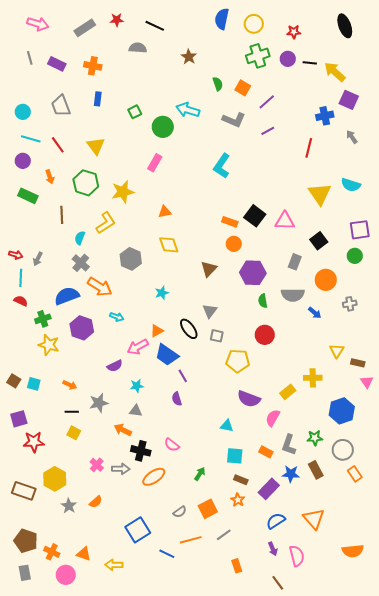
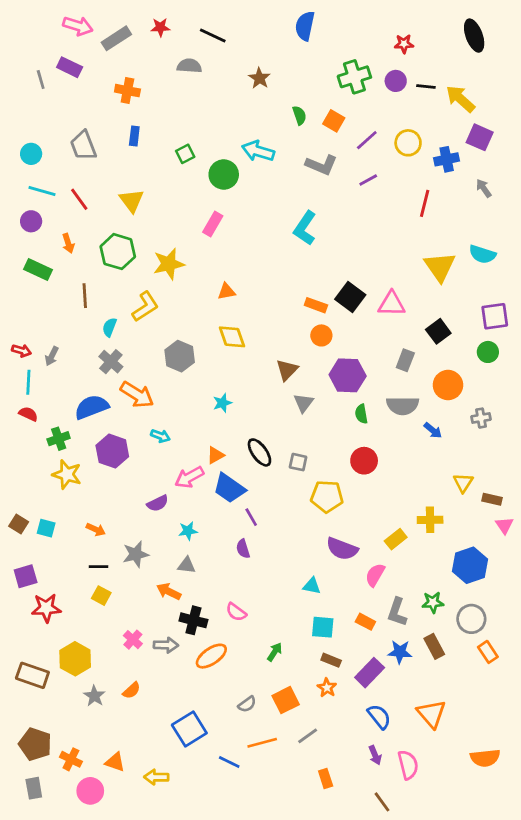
pink arrow: (38, 24) -> (78, 26), moved
yellow circle: (254, 24) -> (408, 143), moved
purple rectangle: (57, 64) -> (70, 67), moved
gray triangle: (210, 311) -> (304, 403), moved
blue semicircle: (276, 521) -> (379, 717), turned 84

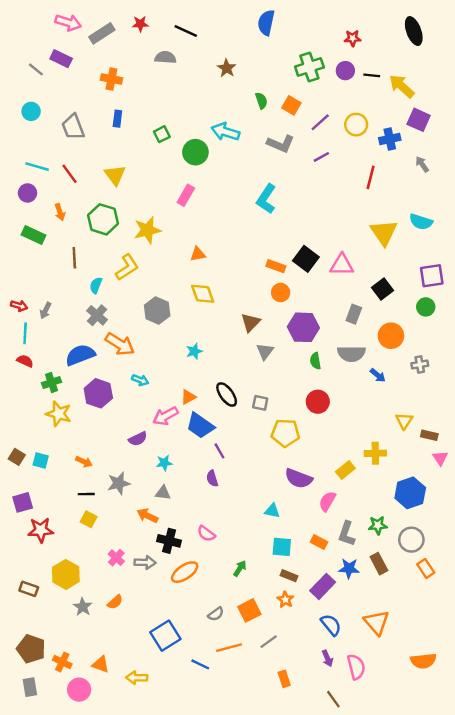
gray line: (41, 80) -> (36, 69), turned -35
cyan circle: (31, 154) -> (31, 111), moved
brown rectangle: (32, 675) -> (29, 589), size x0.7

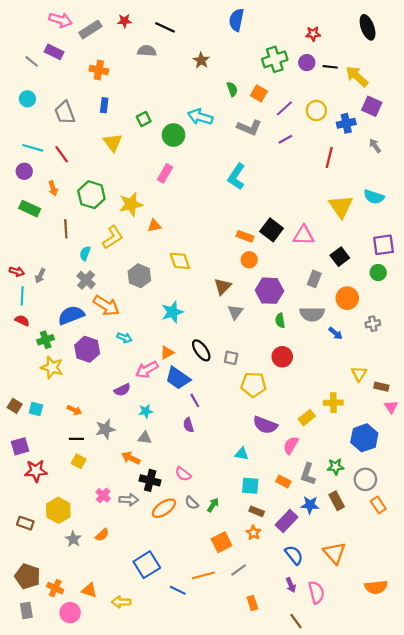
yellow triangle: (115, 175) -> (113, 142), moved
orange triangle: (198, 254) -> (154, 226), moved
cyan star: (194, 351) -> (172, 312), size x1.5
gray semicircle: (216, 614) -> (192, 503), moved, turned 80

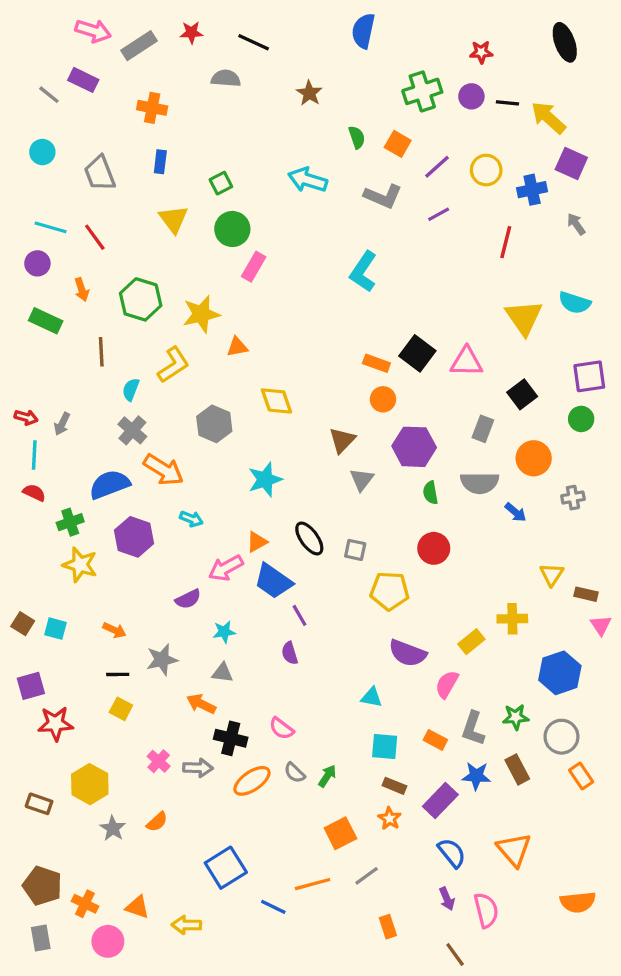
green circle: (173, 135) -> (232, 229), moved

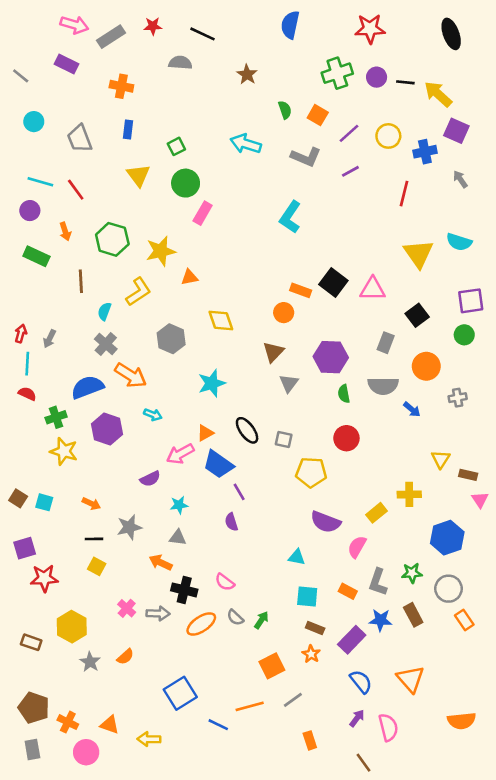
red star: (481, 52) -> (370, 29), moved, size x1.6
gray line: (49, 95) -> (21, 76), moved
orange circle: (383, 399) -> (284, 313), moved
red arrow: (26, 417) -> (21, 334), turned -90
purple arrow: (447, 899) -> (357, 718), turned -120

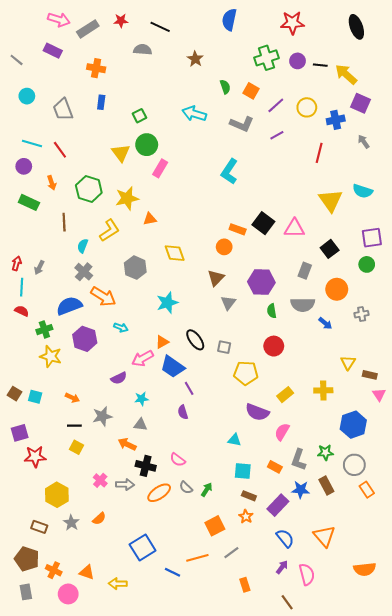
yellow triangle: (138, 175) -> (121, 153), moved
yellow rectangle: (377, 513) -> (285, 395), moved
brown rectangle: (31, 642) -> (39, 527), moved

